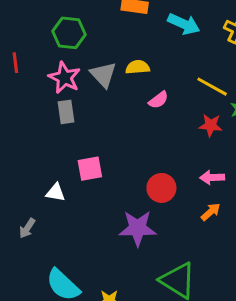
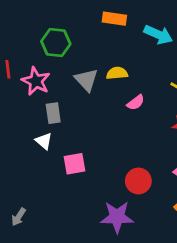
pink star: (64, 78) -> (36, 81), moved
white triangle: (56, 192) -> (44, 141), moved, turned 30

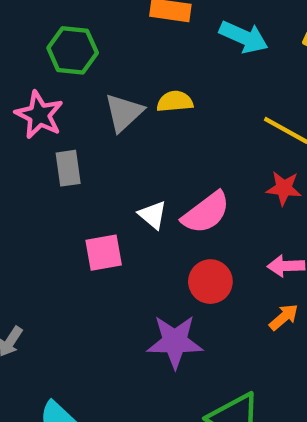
gray triangle: (86, 80) -> (124, 113), turned 30
pink semicircle: (136, 102) -> (206, 213), moved, size x1.6
white triangle: (44, 141) -> (153, 215), moved

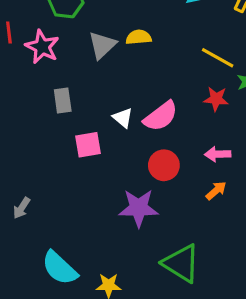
gray rectangle: (68, 168) -> (63, 100), moved

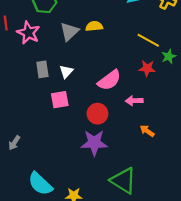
white triangle: (123, 118) -> (66, 72), moved, turned 32
pink arrow: (218, 154) -> (134, 101), moved
red circle: (164, 165) -> (97, 114), moved
orange arrow: (216, 191) -> (147, 131), turned -104

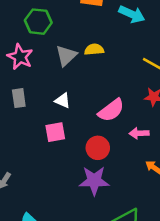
gray rectangle: (42, 69) -> (19, 98), moved
white triangle: (66, 72) -> (63, 100), turned -48

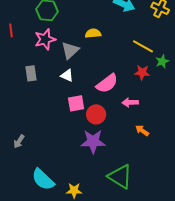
gray triangle: (66, 56) -> (70, 50), moved
pink star: (20, 57) -> (45, 39), moved, turned 30
pink square: (55, 132) -> (76, 103), moved

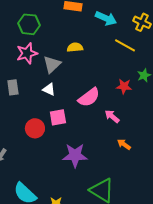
yellow line: (143, 46) -> (125, 45), moved
pink arrow: (130, 102) -> (112, 116), turned 42
red circle: (96, 114) -> (35, 128), moved

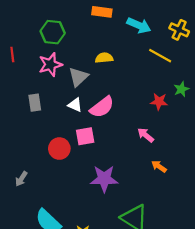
pink semicircle: (89, 97) -> (102, 107), moved

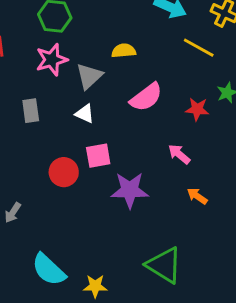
pink semicircle: (102, 107) -> (146, 97), moved
purple star: (104, 179) -> (130, 190), moved

